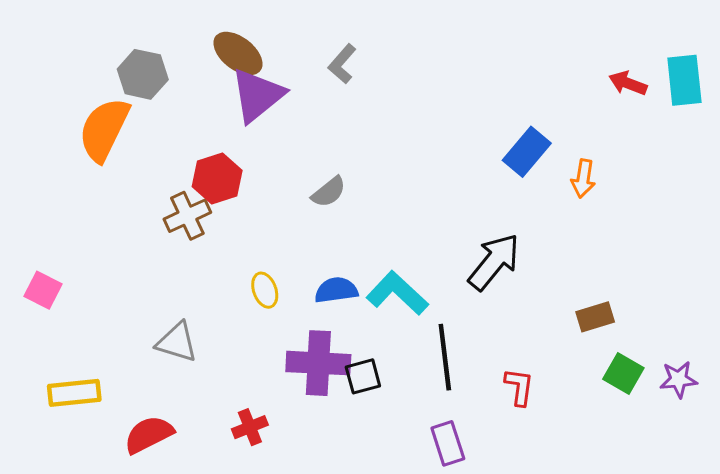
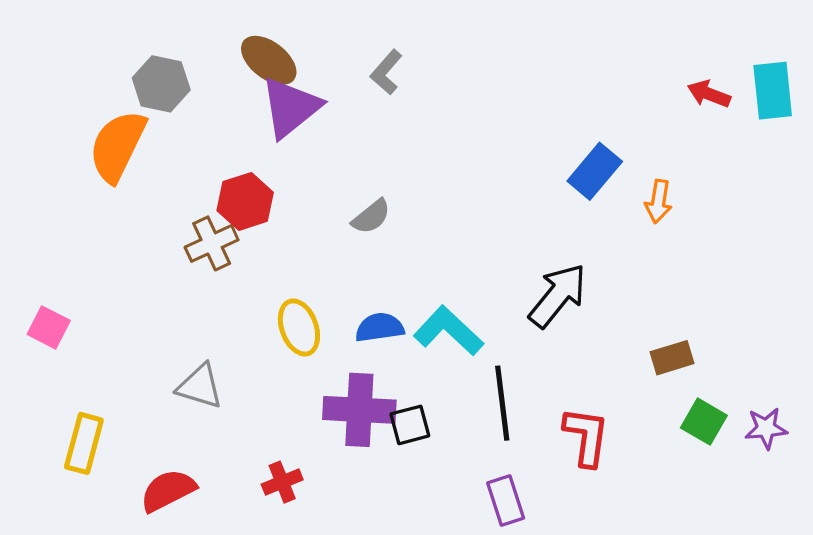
yellow ellipse: (265, 290) -> (299, 327), size x1.4
red L-shape: (519, 387) -> (586, 437), size x1.4
yellow rectangle: (74, 393) -> (84, 443), turned -69

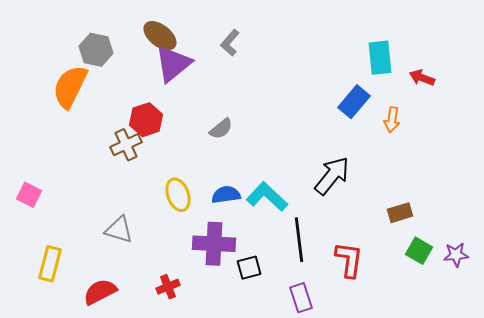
cyan rectangle: (773, 91) -> (380, 58), moved
red arrow: (709, 94) -> (422, 78), moved
black square: (410, 425) -> (249, 268), moved

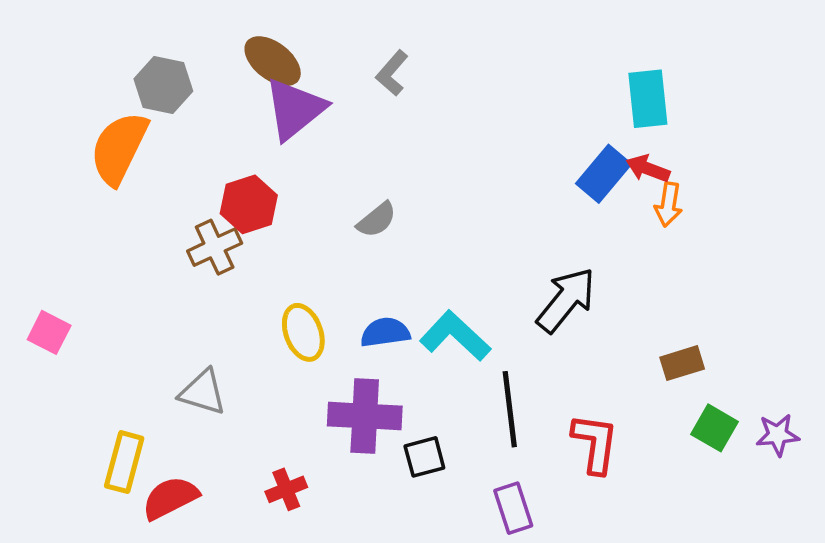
red arrow: (422, 78) -> (648, 169), moved
yellow rectangle: (50, 264) -> (124, 462), moved

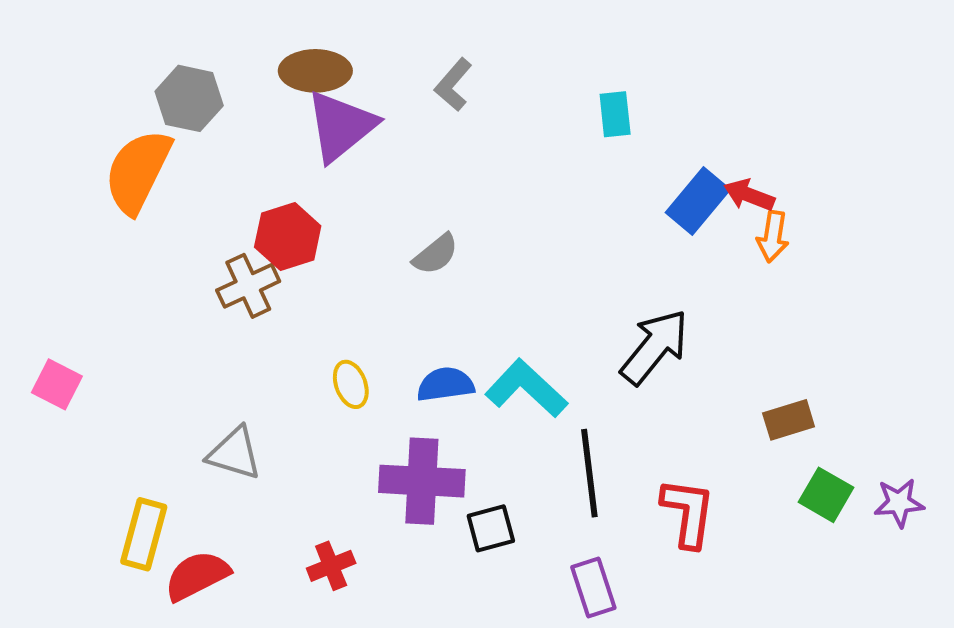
brown ellipse: (273, 61) -> (315, 71), turned -38
cyan rectangle: (648, 99) -> (615, 114), moved, size x0.7
yellow ellipse: (303, 332) -> (351, 384), size x0.7

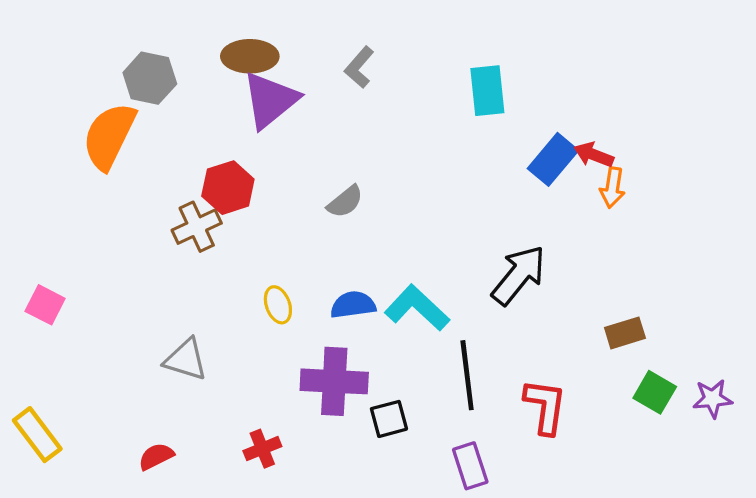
cyan rectangle: (615, 114) -> (487, 91), size x1.4
yellow rectangle: (144, 534) -> (37, 435), moved, turned -52
red semicircle: (197, 576) -> (156, 456), size x0.7

